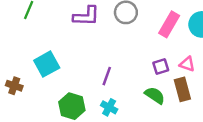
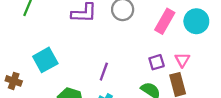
pink triangle: (187, 64) -> (182, 60), turned 42

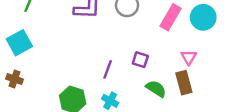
cyan square: (45, 60) -> (19, 43), moved
purple square: (157, 62) -> (140, 60), moved, turned 35

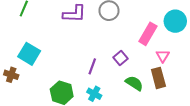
pink rectangle: (171, 17) -> (148, 34), moved
cyan square: (19, 43) -> (29, 54), moved, turned -30
purple square: (140, 60) -> (121, 58), turned 32

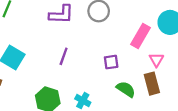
purple square: (121, 58) -> (111, 62), turned 32
purple line: (92, 66) -> (64, 56), moved

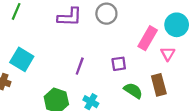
purple line: (64, 56) -> (80, 66), moved
pink triangle: (156, 60) -> (168, 54), moved

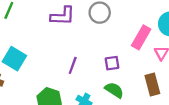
green semicircle: (133, 91) -> (114, 90), moved

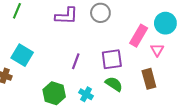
purple square: (112, 63) -> (112, 59), size x1.5

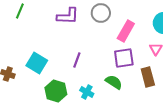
pink rectangle: (139, 36) -> (126, 31), moved
cyan square: (22, 55) -> (37, 63), moved
purple square: (112, 59) -> (124, 58), moved

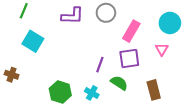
purple line: (77, 60) -> (100, 65), moved
cyan square: (37, 63) -> (33, 41), moved
brown rectangle: (148, 77) -> (154, 90), moved

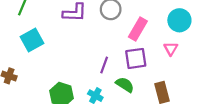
cyan square: (33, 41) -> (32, 40), turned 30

